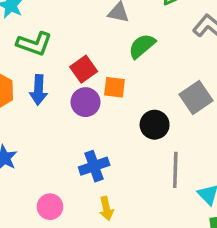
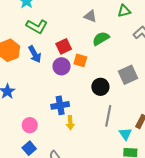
blue arrow: (38, 90) -> (35, 54), turned -42
yellow arrow: (106, 208) -> (70, 123), moved

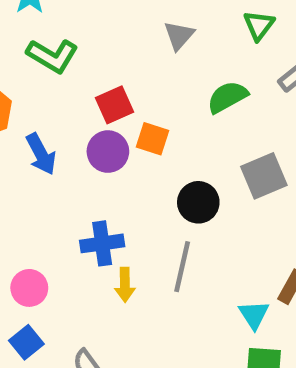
green triangle: (124, 11) -> (259, 25), turned -40
gray triangle: (90, 16) -> (179, 35), turned 48
green semicircle: (101, 39) -> (227, 97), moved
blue arrow: (35, 54) -> (41, 154), moved
gray line: (108, 116) -> (182, 267), moved

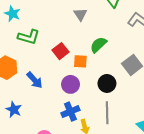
green semicircle: (227, 97) -> (98, 45), moved
purple circle: (108, 152) -> (71, 84), moved

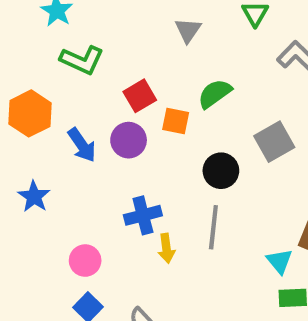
purple circle: (71, 84) -> (129, 140), moved

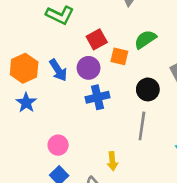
orange hexagon: (30, 113) -> (24, 68), moved
blue cross: (143, 215) -> (97, 97), moved
yellow arrow: (166, 248) -> (112, 161), moved

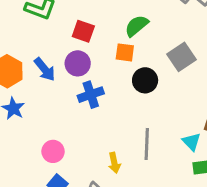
red square: (97, 39) -> (83, 31), turned -36
orange square: (119, 56) -> (125, 52), moved
gray line: (142, 126) -> (147, 144), moved

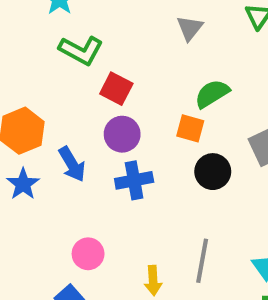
red square: (83, 31) -> (116, 89), moved
blue arrow: (45, 69) -> (72, 164), moved
pink circle: (53, 151) -> (88, 254), moved

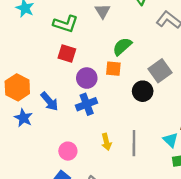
green L-shape: (81, 50) -> (66, 24), moved
purple circle: (122, 134) -> (87, 78), moved
black circle: (213, 172) -> (143, 91), moved
yellow arrow: (153, 281) -> (106, 142), moved

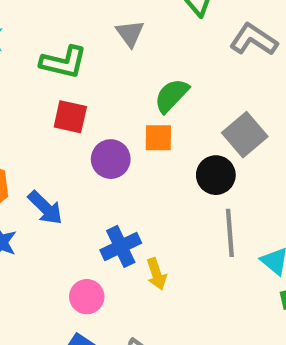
blue cross: (87, 104) -> (121, 246), moved
gray line: (134, 143) -> (230, 233), moved

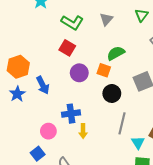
black circle: (216, 175) -> (112, 93), moved

